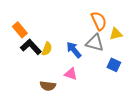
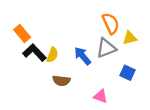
gray triangle: (95, 43) -> (106, 48), turned -36
pink triangle: (71, 74) -> (101, 96), moved
brown semicircle: (48, 86) -> (61, 81), moved

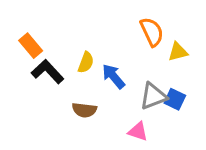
gray triangle: (106, 48) -> (153, 96), moved
yellow semicircle: (52, 55) -> (86, 62), moved

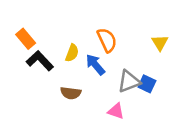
orange semicircle: (152, 32) -> (107, 40), moved
yellow triangle: (178, 52) -> (160, 43), moved, turned -48

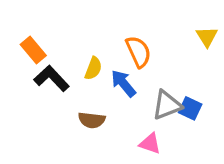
yellow triangle: (160, 43) -> (207, 37), moved

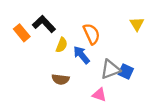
black L-shape: (52, 78) -> (44, 24), moved

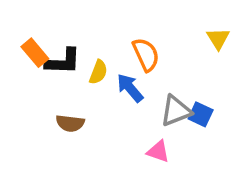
black L-shape: (44, 24) -> (63, 62), moved, turned 135
brown semicircle: (61, 79) -> (70, 123), moved

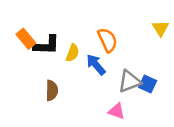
brown semicircle: (70, 123) -> (52, 90), turned -96

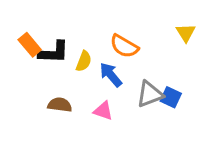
orange semicircle: (107, 40) -> (124, 46), turned 145
brown semicircle: (52, 90) -> (60, 105), turned -84
pink triangle: (117, 111) -> (103, 111), moved

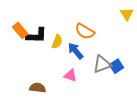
yellow triangle: (186, 33) -> (127, 14), moved
blue square: (171, 97) -> (116, 66), turned 32
brown semicircle: (60, 105) -> (38, 88), moved

